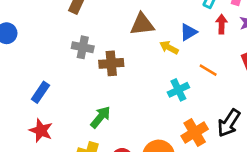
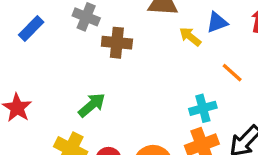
cyan cross: (178, 90) -> (203, 108), moved
blue rectangle: (40, 92) -> (31, 29), moved

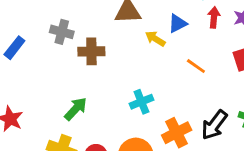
cyan cross: (203, 108) -> (141, 102), moved

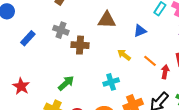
red arrow: (214, 17) -> (165, 72), moved
yellow arrow: (155, 39) -> (124, 55), moved

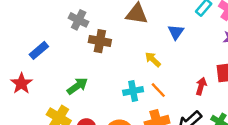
blue triangle: (140, 31) -> (176, 32), turned -40
blue rectangle: (28, 38) -> (39, 50), moved
orange line: (150, 61) -> (158, 90), moved

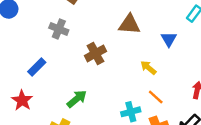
gray cross: (79, 20) -> (59, 29), moved
brown cross: (100, 41) -> (95, 53), turned -35
cyan cross: (133, 91) -> (131, 112), moved

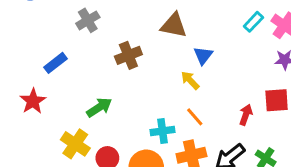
gray cross: (59, 29) -> (88, 20), turned 30
blue triangle: (169, 39) -> (203, 56), moved

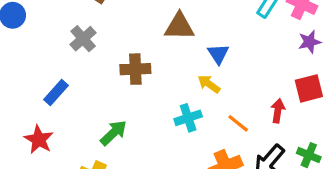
brown cross: (128, 55) -> (135, 69), turned 30
orange line: (195, 117) -> (238, 123), moved
cyan cross: (163, 131) -> (188, 118), moved

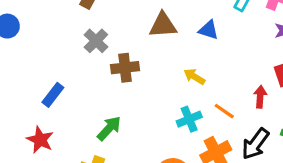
gray cross: (83, 39) -> (96, 41), moved
blue triangle: (218, 54) -> (209, 30), moved, turned -35
cyan cross: (188, 118) -> (189, 119), moved

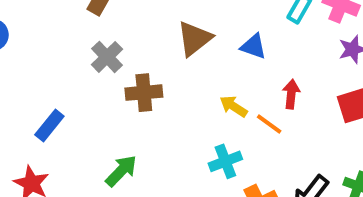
brown triangle: (163, 25) -> (194, 39), turned -36
red arrow: (260, 97) -> (291, 94), moved
orange line: (224, 111) -> (269, 124), moved

